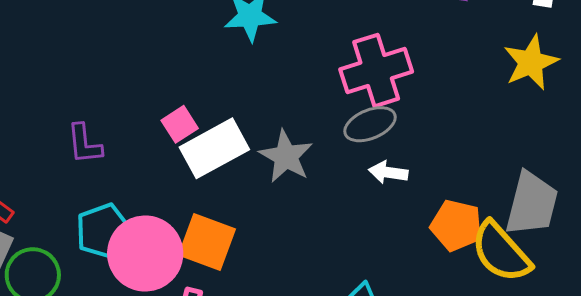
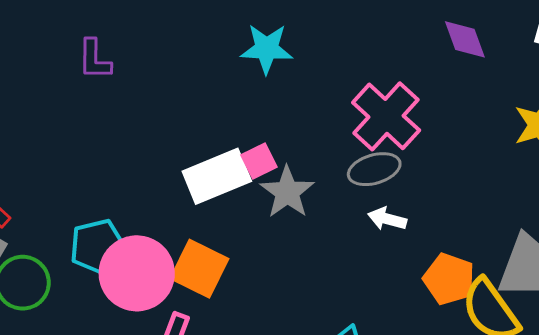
pink cross: (376, 70) -> (386, 116), turned -36
pink square: (180, 124) -> (259, 161), moved
purple L-shape: (84, 144) -> (94, 59), moved

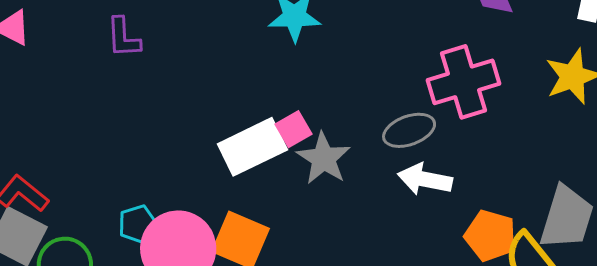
pink cross: (386, 116) -> (464, 82), moved, turned 34
white arrow: (387, 219) -> (425, 179), size x1.4
cyan pentagon: (98, 247) -> (138, 224), size x0.7

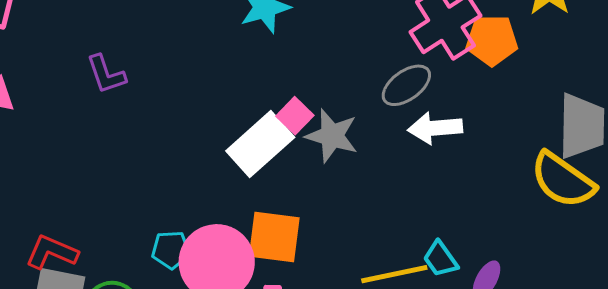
cyan pentagon: (138, 224) -> (171, 250), turned 30
orange pentagon: (490, 236) -> (492, 40), moved

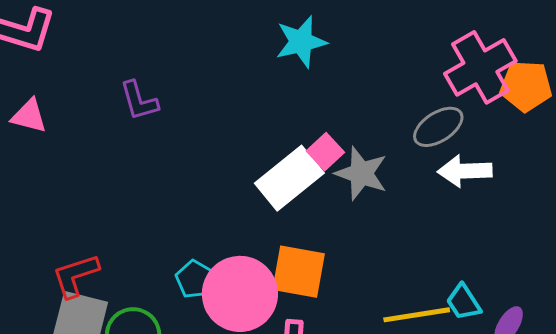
cyan pentagon: (171, 250) -> (195, 279), turned 30
red L-shape: (52, 252) -> (76, 276), turned -44

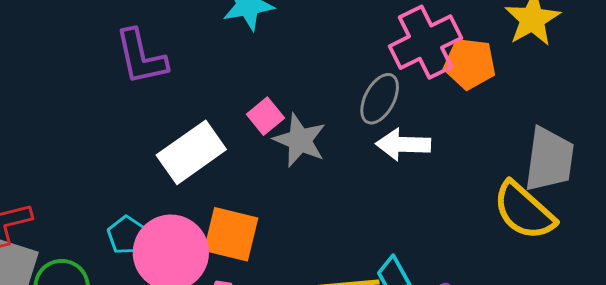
purple L-shape: (139, 101) -> (141, 57), moved, size x1.4
gray ellipse: (438, 127) -> (380, 99), turned -33
white rectangle: (289, 178) -> (191, 152), moved

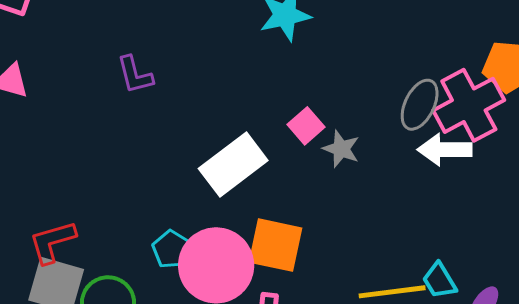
pink cross: (426, 42) -> (469, 105), moved
purple L-shape: (141, 57) -> (135, 75), moved, size x0.7
gray star: (300, 140) -> (341, 149), size x0.7

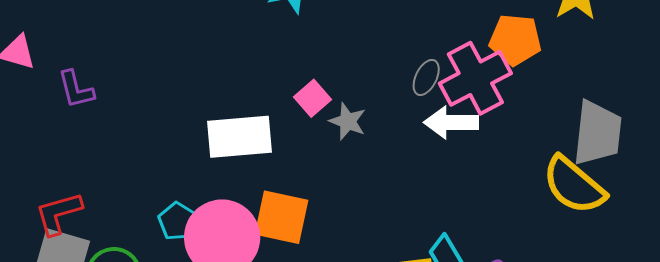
purple L-shape: (135, 75) -> (76, 89), moved
gray ellipse: (420, 105) -> (426, 77), size x0.7
white rectangle: (233, 164) -> (240, 137), turned 32

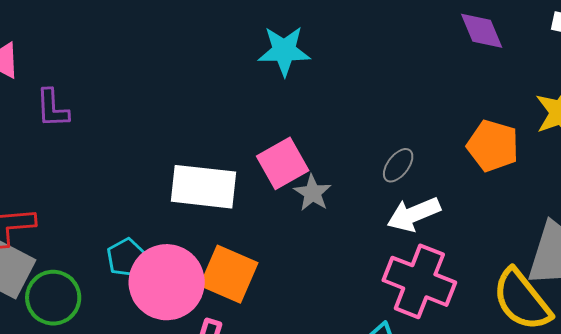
pink cross: (475, 78) -> (419, 281), moved, turned 38
pink square: (313, 98) -> (283, 163), size x1.4
white arrow: (451, 123) -> (414, 214), turned -34

